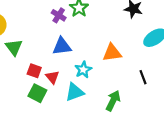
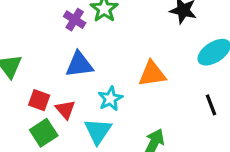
black line: (143, 77) -> (211, 105), moved
cyan triangle: (75, 92) -> (98, 131), turned -36
green square: (37, 93) -> (44, 133), turned 30

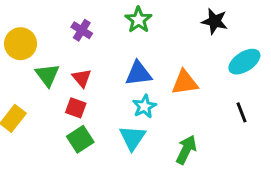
purple cross: (75, 20) -> (82, 30), moved
blue triangle: (79, 65) -> (138, 74), moved
red triangle: (65, 109) -> (82, 78), moved

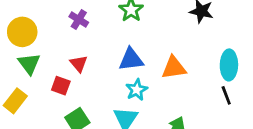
cyan ellipse: (244, 62) -> (229, 65), moved, turned -56
green triangle: (47, 75) -> (29, 64), moved
red square: (76, 108) -> (61, 86), moved

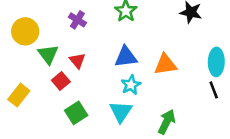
green triangle: (29, 64) -> (48, 54), moved
red square: (61, 86) -> (61, 81), turned 30

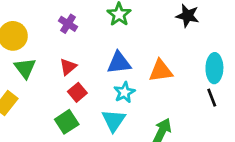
green triangle: (48, 54) -> (25, 68), moved
red triangle: (77, 61) -> (68, 67), turned 30
red square: (61, 81) -> (77, 92), moved

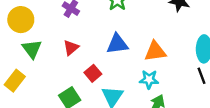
red square: (77, 92) -> (93, 73), moved
cyan star: (124, 92) -> (149, 79), moved, turned 30

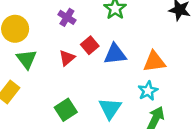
red square: (93, 73) -> (90, 45), moved
cyan star: (149, 79) -> (148, 91), turned -30

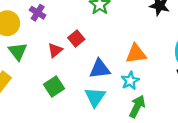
purple cross: (67, 17) -> (38, 13), moved
blue triangle: (115, 54) -> (100, 69), moved
green square: (66, 110) -> (54, 86), moved

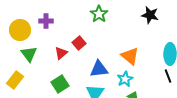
purple cross: (38, 13) -> (46, 21), turned -32
orange triangle: (136, 54) -> (130, 56), turned 48

